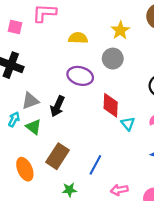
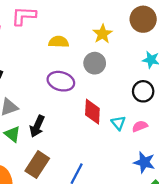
black arrow: (57, 106) -> (37, 126), moved
cyan triangle: (128, 124) -> (118, 123), moved

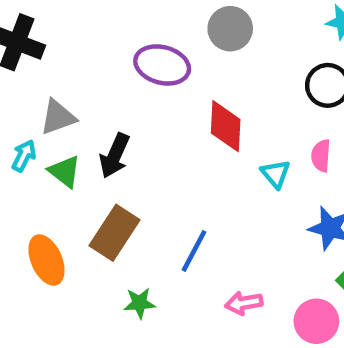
cyan triangle: (118, 123) -> (276, 174), moved
pink semicircle: (140, 126) -> (321, 156), turned -63

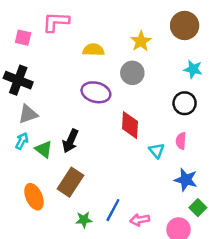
gray triangle: (58, 117) -> (28, 114), moved
blue line: (194, 251) -> (113, 210), moved

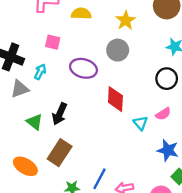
pink square: (23, 38) -> (53, 42), moved
yellow semicircle: (93, 50) -> (81, 14), moved
cyan arrow: (22, 141) -> (40, 72), moved
pink semicircle: (181, 141) -> (163, 114), turned -126
orange ellipse: (34, 197) -> (25, 166), turned -35

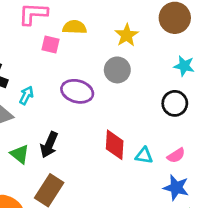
pink square: (53, 42) -> (50, 45), moved
red diamond: (115, 99) -> (115, 145), moved
pink semicircle: (163, 114) -> (176, 155), moved
cyan triangle: (140, 123) -> (144, 155), turned -42

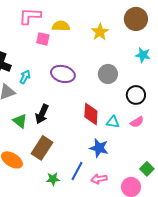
gray circle: (117, 70) -> (108, 74), moved
black circle: (175, 103) -> (136, 95), moved
blue star: (176, 188) -> (99, 148), moved

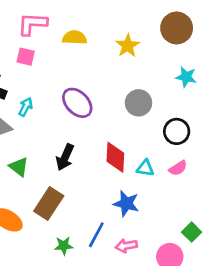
pink square: (43, 39) -> (26, 57), moved
purple ellipse: (63, 74) -> (77, 103), turned 30
black arrow: (42, 114) -> (65, 157), moved

